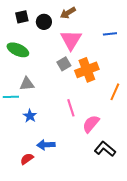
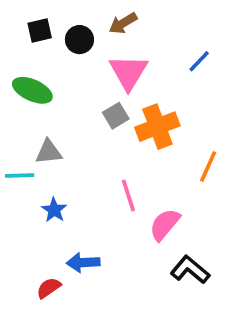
blue line: (110, 34) -> (199, 61), turned -40

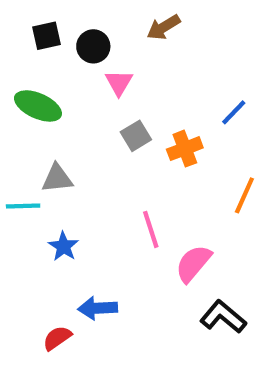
brown arrow: (123, 23) -> (164, 27), moved
blue line: (199, 61) -> (234, 112), moved
pink triangle: (128, 72) -> (119, 83), moved, size x0.6
orange cross: (157, 127) -> (185, 149), size x0.7

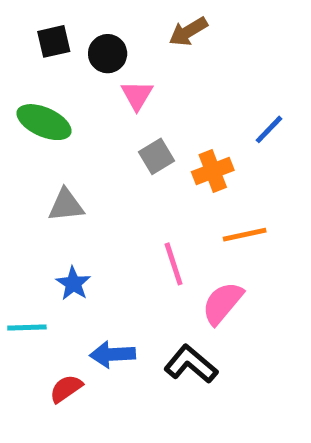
orange line: (244, 195) -> (245, 235), moved, turned 54
cyan line: (23, 206) -> (27, 328), moved
black L-shape: (223, 317) -> (191, 364), moved

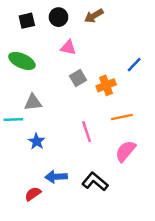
black circle: (108, 54) -> (58, 17), moved
pink triangle: (137, 95) -> (68, 48), turned -49
pink semicircle: (223, 303) -> (126, 151), moved
cyan line: (27, 328) -> (13, 119), moved

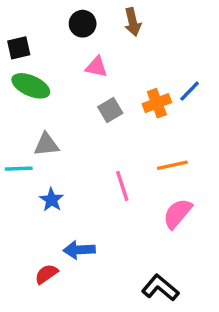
brown arrow: (94, 16) -> (133, 22), turned -72
black square: (27, 21) -> (19, 48), moved
orange cross: (106, 85) -> (157, 103), moved
black L-shape: (95, 182) -> (160, 288), moved

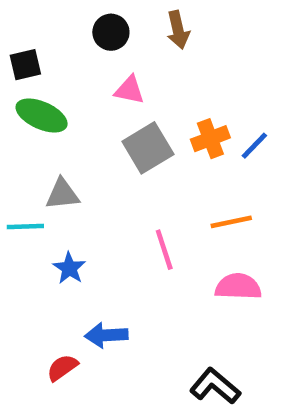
blue line: (190, 91) -> (254, 146), moved
gray square: (110, 110) -> (148, 148), size x1.5
pink semicircle: (178, 214) -> (238, 287), turned 52

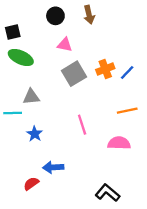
orange line: (231, 222) -> (127, 111), moved

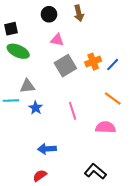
orange line: (127, 111) -> (113, 98), turned 48
blue star: (35, 134) -> (36, 108), moved
red semicircle: (31, 184) -> (40, 176), moved

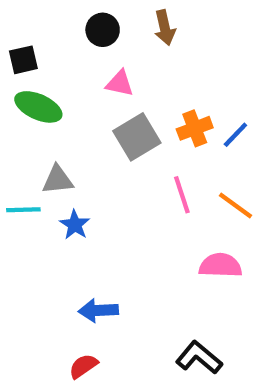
pink line: (73, 111) -> (182, 195), moved

